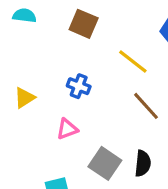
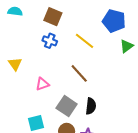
blue cross: (79, 86) -> (50, 41), moved
yellow triangle: (24, 98) -> (15, 64), turned -32
brown line: (146, 106) -> (79, 73), moved

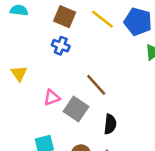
yellow line: (84, 41) -> (102, 19), moved
gray square: (67, 106) -> (76, 109), moved

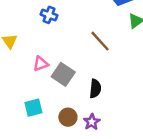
brown line: (96, 85) -> (100, 41), moved

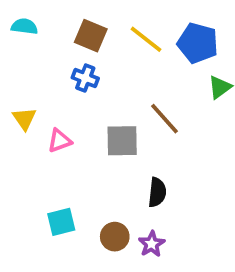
pink triangle: (41, 64) -> (59, 141), moved
gray square: (63, 74) -> (122, 141), moved, turned -35

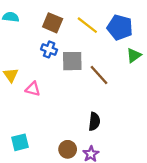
pink triangle: (59, 141) -> (33, 89), turned 35
gray square: (122, 141) -> (72, 61), moved
cyan square: (61, 222) -> (20, 142), moved

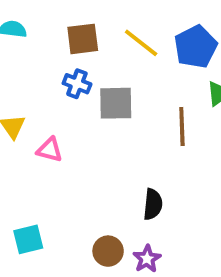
brown square: (53, 23) -> (83, 39), turned -30
blue pentagon: (120, 27) -> (196, 47), turned 30
brown line: (99, 75) -> (182, 126), moved, turned 40

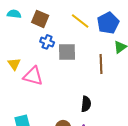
brown square: (83, 39) -> (40, 19), moved, turned 30
pink triangle: (50, 150) -> (33, 76), size x1.5

